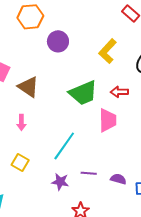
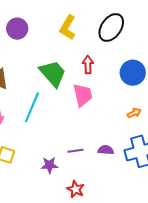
red arrow: (119, 92) -> (88, 65), turned 102
green trapezoid: (83, 93) -> (53, 73), turned -96
cyan line: (64, 146) -> (32, 107), moved

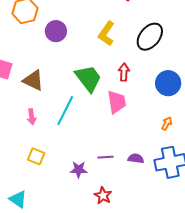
orange arrow: (134, 113) -> (167, 123), turned -40

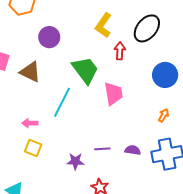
purple circle: (56, 31) -> (49, 37), moved
red arrow: (124, 72) -> (120, 51), moved
pink arrow: (32, 117) -> (30, 123), moved, turned 98

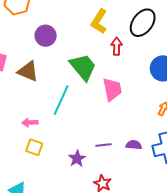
purple star: (75, 161) -> (77, 159), turned -30

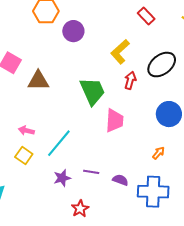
purple circle: (46, 36) -> (73, 31), moved
brown triangle: (28, 71) -> (38, 81), turned -40
cyan line: (61, 100) -> (59, 143), moved

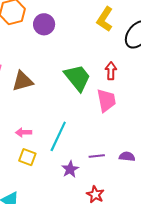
yellow L-shape: (120, 52) -> (105, 19), moved
red arrow: (130, 80) -> (111, 71), moved

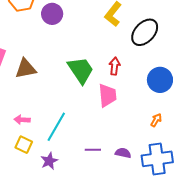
purple star: (70, 169) -> (49, 161), moved

